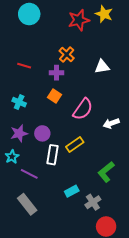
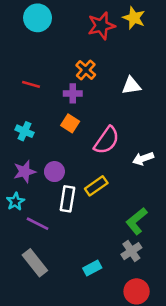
cyan rectangle: (72, 191) -> (92, 268), moved
gray cross: (93, 202) -> (131, 251), moved

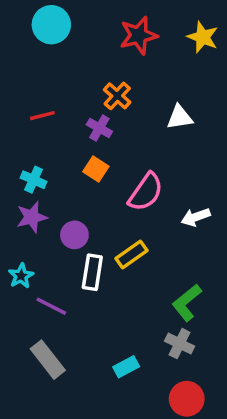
yellow star: (134, 18) -> (203, 37), moved
red line: (31, 84) -> (42, 116), turned -30
purple cross: (73, 93) -> (99, 128), turned 30
purple star: (25, 172) -> (32, 217), moved
gray cross: (131, 251) -> (180, 344), turned -30

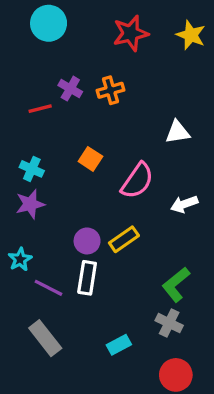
orange cross: (117, 96) -> (110, 90), turned 32
white triangle: (180, 117) -> (177, 132), moved
purple cross: (99, 128) -> (70, 89), moved
purple circle: (74, 235) -> (87, 241), moved
white rectangle: (92, 272) -> (87, 278), moved

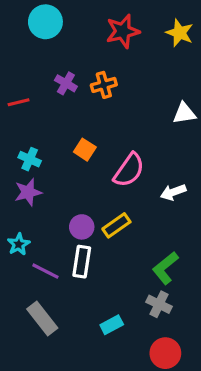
red line: (40, 109) -> (19, 102), moved
white triangle: (177, 132) -> (184, 113), moved

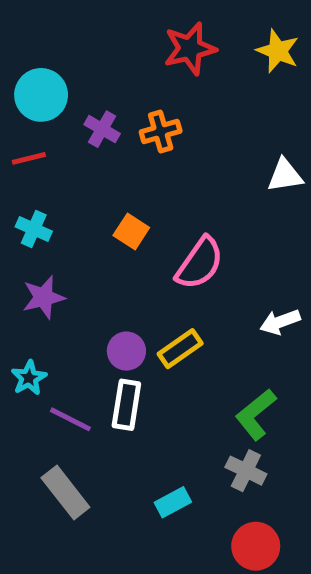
cyan circle: (45, 22) -> (41, 95), moved
cyan cross: (30, 159) -> (34, 229), moved
white arrow: (173, 192) -> (280, 322), moved

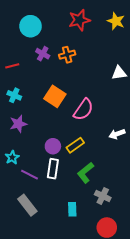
cyan circle: (41, 95) -> (31, 26), moved
orange square: (131, 232) -> (55, 96), size x1.5
green L-shape: (256, 414) -> (85, 173), moved
cyan rectangle: (173, 502) -> (72, 209), turned -64

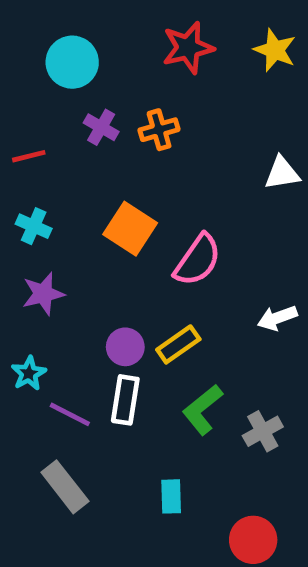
gray cross: (103, 196) -> (263, 431), moved, turned 35

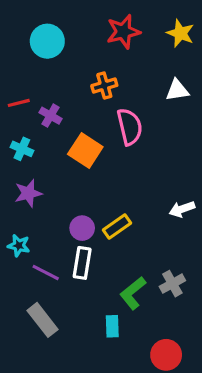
purple cross: (101, 127) -> (50, 116), moved
white triangle: (282, 173) -> (177, 90), moved
pink semicircle: (198, 260) -> (130, 127), moved, turned -48
cyan star: (29, 373) -> (19, 246), turned -30
green L-shape: (202, 410) -> (133, 293), moved

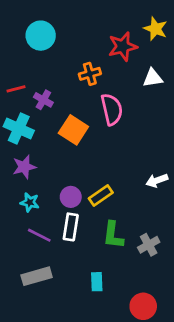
red star: (123, 32) -> (123, 46), moved
cyan cross: (22, 149) -> (19, 129), size x1.5
cyan star: (19, 246) -> (30, 202), moved
green L-shape: (133, 293) -> (113, 235), moved, turned -44
gray rectangle: (43, 320) -> (37, 276), turned -68

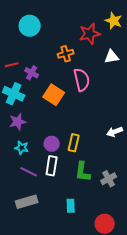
yellow rectangle: (101, 196) -> (74, 143), turned -42

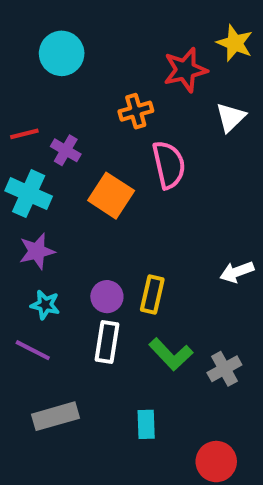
white triangle: (112, 57) -> (231, 117), turned -35
purple line: (29, 172) -> (33, 350), moved
green L-shape: (83, 172) -> (171, 354), turned -50

